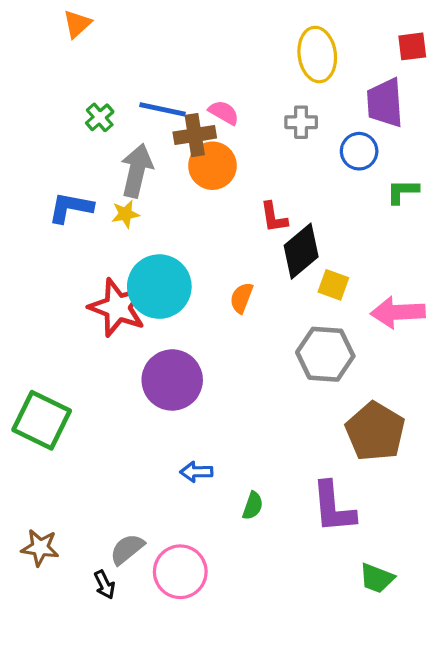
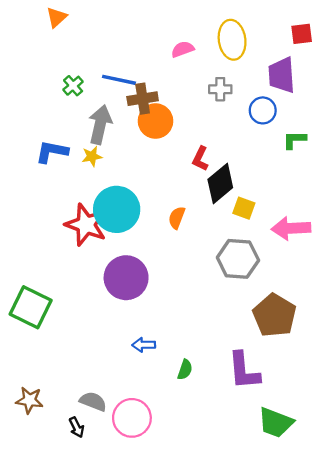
pink semicircle: (224, 113) -> (183, 49), moved, turned -50
red L-shape: (274, 217) -> (200, 159), turned 35
gray semicircle: (127, 549) -> (93, 401), turned 60
green trapezoid: (377, 578) -> (276, 423), size x1.4

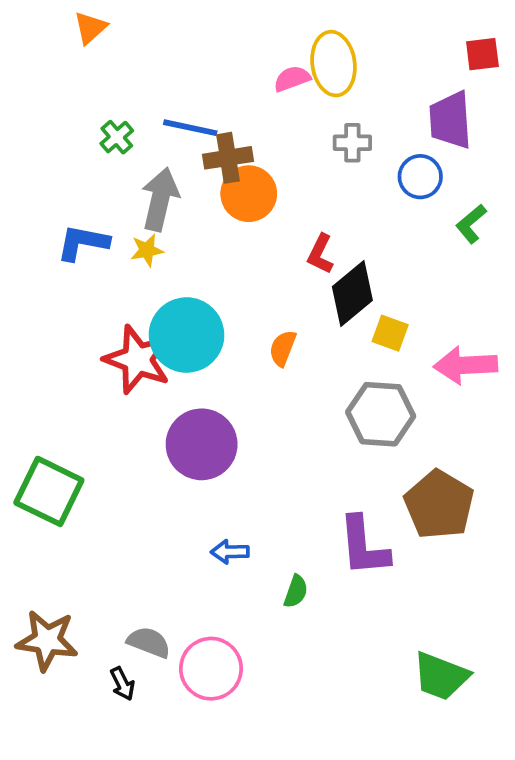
yellow ellipse: (232, 40) -> (334, 64), moved
green L-shape: (295, 140) -> (471, 224), turned -40
purple L-shape: (244, 371) -> (364, 546), moved
brown star: (29, 400) -> (47, 640), size x1.4

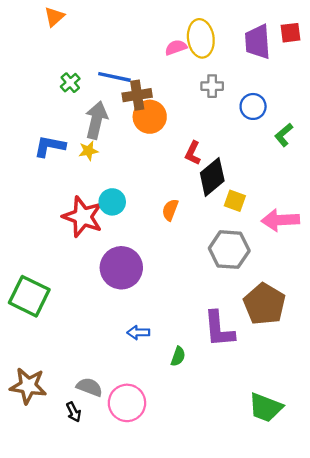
purple trapezoid: (450, 120) -> (258, 42), moved
cyan circle: (186, 335) -> (112, 202), size x0.6

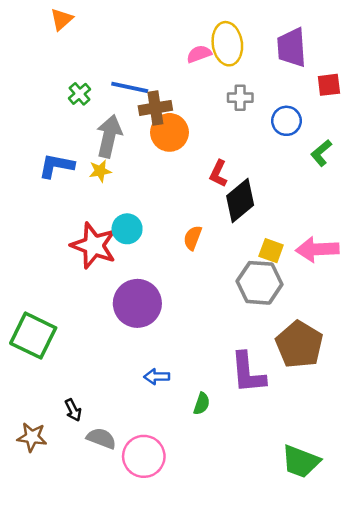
red square: (291, 33) -> (329, 85), moved
yellow square: (235, 201) -> (271, 251), moved
brown star: (28, 386) -> (32, 437), size x0.7
black arrow: (74, 412) -> (73, 410), moved

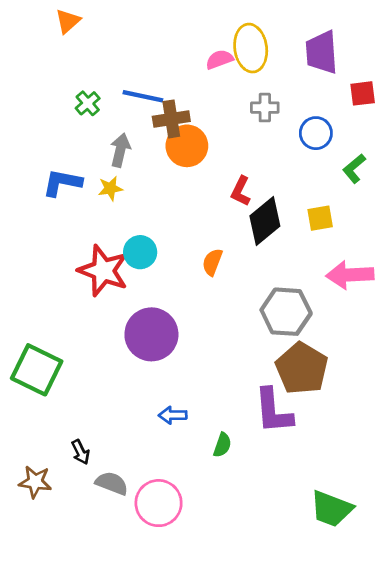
gray arrow: (109, 136) -> (120, 150), size x0.7
yellow square: (271, 251) -> (320, 218), moved, turned -30
brown pentagon: (299, 345) -> (302, 368), moved

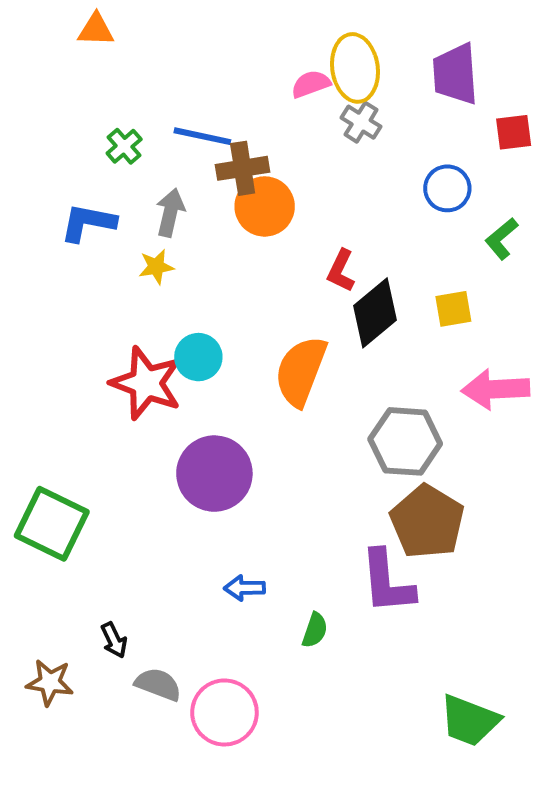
orange triangle: (68, 21) -> (96, 30), turned 44
gray cross: (265, 108) -> (361, 122), moved, turned 32
blue L-shape: (62, 183) -> (88, 223), moved
orange semicircle: (212, 262) -> (301, 371), size x1.8

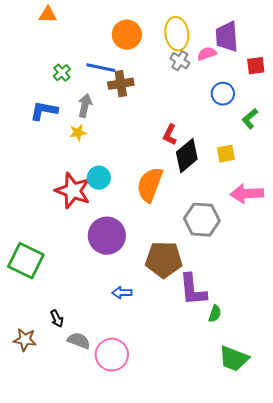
pink semicircle: (311, 84) -> (207, 54), moved
orange circle: (265, 206) -> (127, 35), moved
brown pentagon: (427, 522) -> (164, 260), moved, turned -30
green semicircle: (315, 630) -> (215, 314), moved

